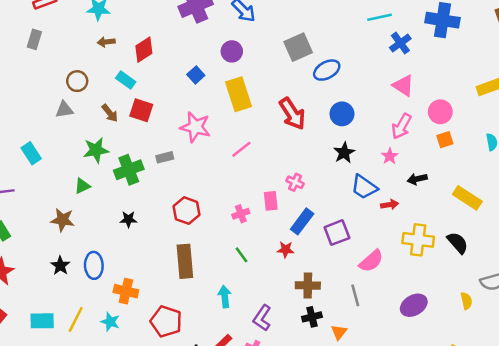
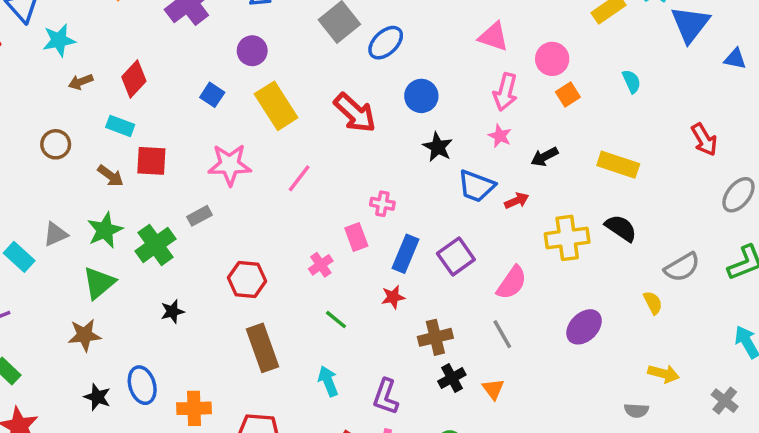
gray triangle: (64, 110) -> (55, 234), moved
green triangle: (82, 186) -> (99, 283), size x1.5

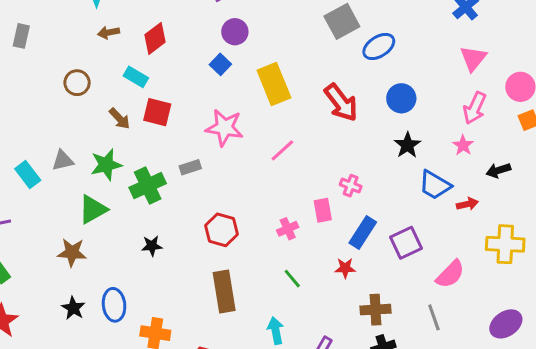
pink triangle: (494, 37) -> (473, 58), turned 40
purple circle: (252, 51) -> (235, 32), moved

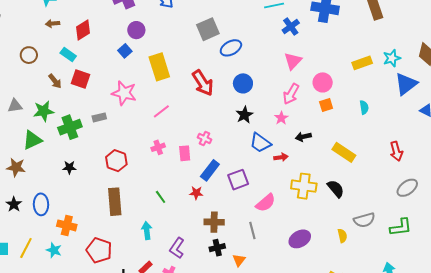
pink cross: (288, 229) -> (158, 147), moved

